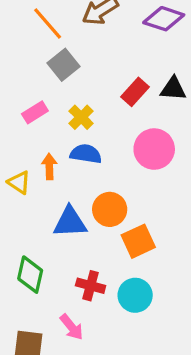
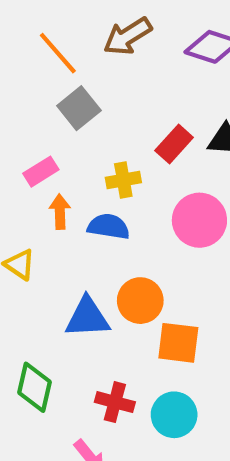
yellow cross: (81, 117) -> (123, 180), moved, turned 35
orange arrow: (49, 167) -> (60, 212), moved
orange square: (138, 241) -> (178, 343), turned 32

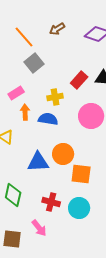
brown arrow: (128, 36) -> (57, 29), size x0.7

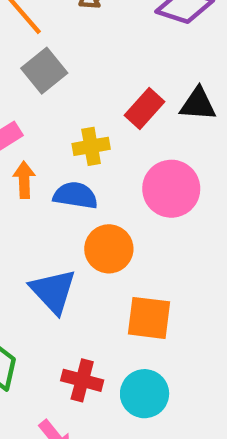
orange circle: (63, 154) -> (109, 249), moved
blue triangle: (38, 162) -> (53, 291), turned 50

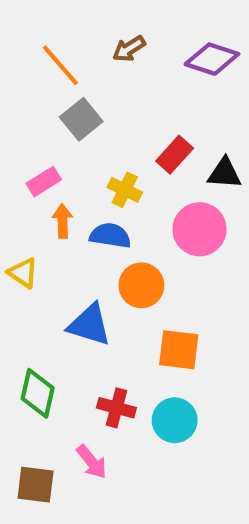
black triangle: (198, 104) -> (224, 173), moved
yellow cross: (91, 146) -> (125, 190), turned 36
blue triangle: (53, 291) -> (90, 325), turned -30

